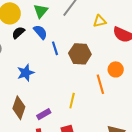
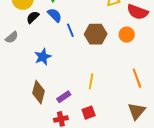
orange circle: (116, 69) -> (127, 35), moved
orange line: (100, 84) -> (137, 78), moved

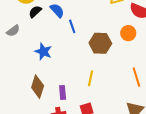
brown hexagon: (96, 34) -> (100, 43), moved
blue star: (43, 57) -> (43, 52), turned -30
purple rectangle: (64, 97) -> (63, 92), turned -64

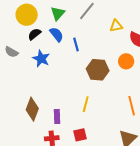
blue line: (72, 26) -> (76, 44), moved
gray semicircle: (13, 31) -> (11, 52), turned 64
blue star: (43, 52) -> (41, 59), moved

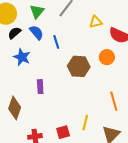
yellow line: (86, 104) -> (85, 123), moved
purple rectangle: (57, 117) -> (40, 87), moved

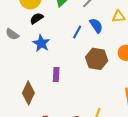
blue semicircle: (36, 32) -> (96, 26), moved
blue line: (56, 42) -> (77, 32), turned 40

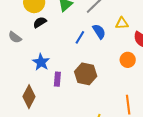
blue star: (41, 43) -> (41, 62), moved
brown hexagon: (97, 59) -> (86, 74), moved

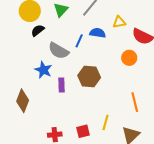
blue semicircle: (99, 32) -> (98, 33), turned -42
gray semicircle: (15, 37) -> (59, 51), moved, size x1.5
brown diamond: (29, 97) -> (23, 101), moved

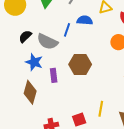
black semicircle: (38, 30) -> (25, 36), moved
brown diamond: (23, 101) -> (30, 92), moved

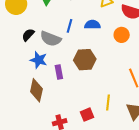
blue semicircle: (85, 20) -> (92, 25), moved

